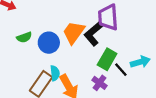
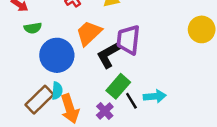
orange trapezoid: (74, 32) -> (89, 33), moved
green semicircle: (24, 37) -> (33, 28), moved
blue circle: (49, 43) -> (57, 55), size x1.4

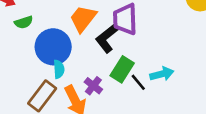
cyan semicircle: (57, 91) -> (59, 69), moved
purple cross: (105, 111) -> (93, 86), moved

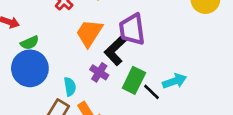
blue circle: (53, 47) -> (30, 68), moved
purple cross: (93, 86) -> (99, 72), moved

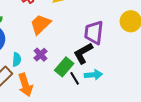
purple trapezoid: (132, 29) -> (94, 32), moved
black L-shape: (116, 50) -> (83, 53), moved

